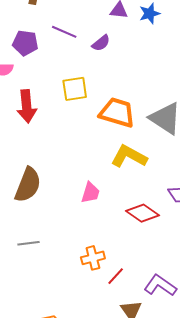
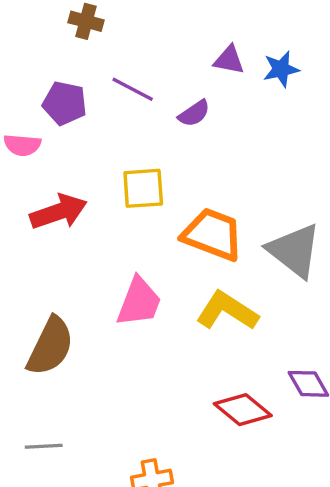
red arrow: (27, 106) -> (59, 212), turned -108
pink trapezoid: (90, 193) -> (139, 302), moved, size x1.4

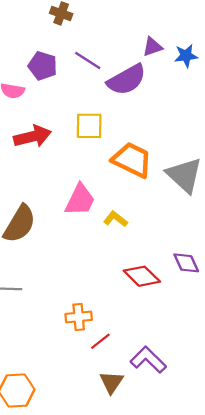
purple triangle: (229, 60) -> (152, 47), turned -35
purple semicircle: (194, 113) -> (127, 80), size x1.8
yellow L-shape: (227, 311) -> (115, 219), moved, size x0.6

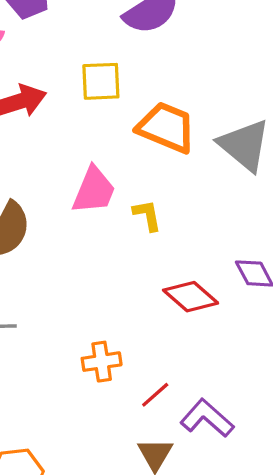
yellow L-shape: (115, 219) -> (147, 215), turned 45
red line: (100, 341) -> (155, 395), moved

